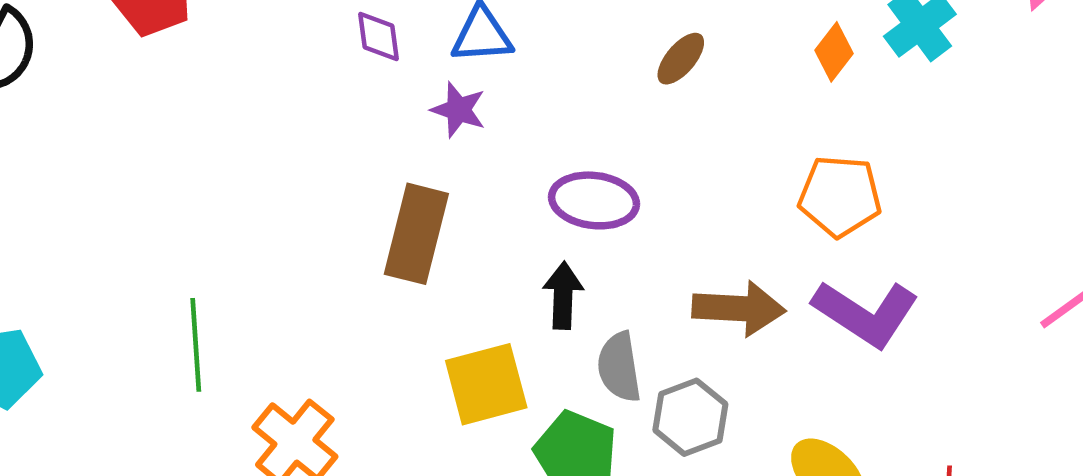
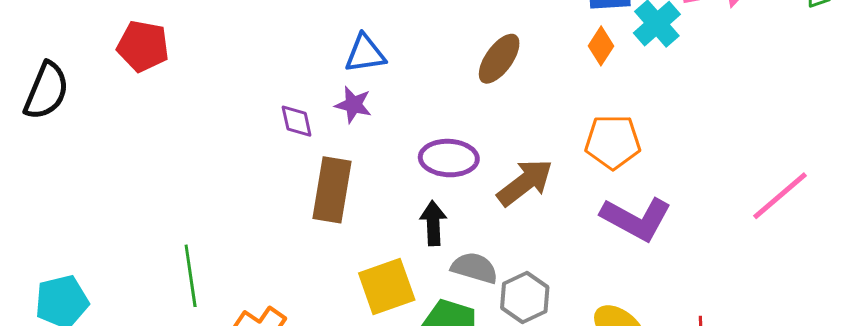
purple diamond: (379, 36) -> (297, 121), moved
brown ellipse: (681, 59) -> (499, 59), size x1.4
brown arrow: (739, 308) -> (525, 183), moved, turned -36
gray semicircle: (619, 367) -> (475, 268), turned 120

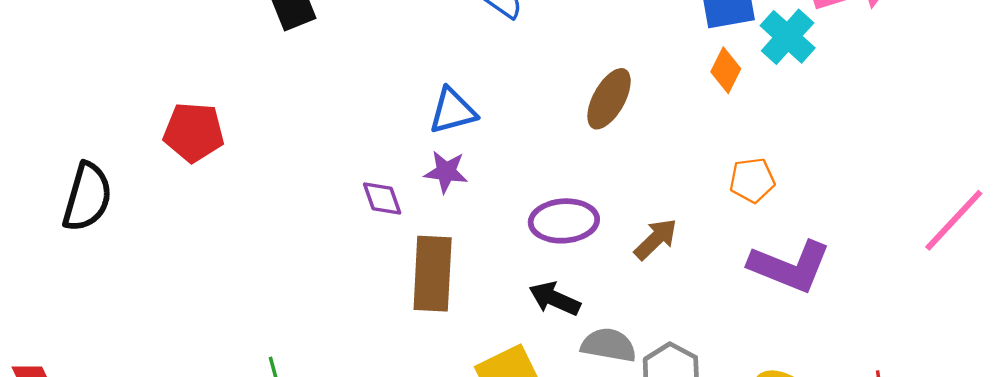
orange pentagon: (613, 142) -> (752, 180), size x0.7
brown arrow: (525, 183) -> (656, 239), size x0.7
black arrow: (433, 223) -> (555, 299), turned -57

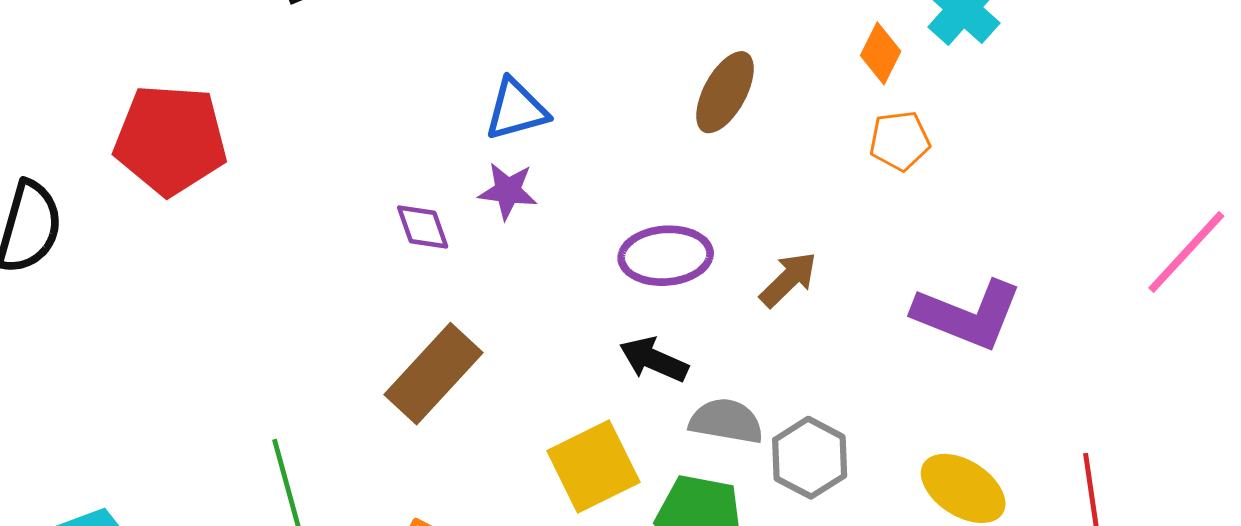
red pentagon: (194, 132) -> (170, 140), size x1.4
orange pentagon: (752, 180) -> (900, 141), moved
brown rectangle: (433, 274) -> (434, 374), moved, turned 40

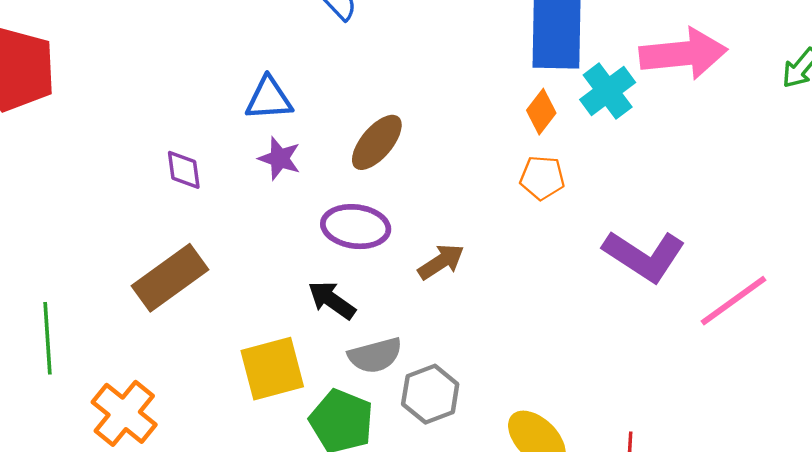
brown ellipse: (725, 92) -> (377, 142), moved
purple star: (508, 191) -> (280, 158), moved
purple L-shape: (968, 315) -> (644, 256), moved
gray semicircle: (726, 421) -> (375, 355), turned 144

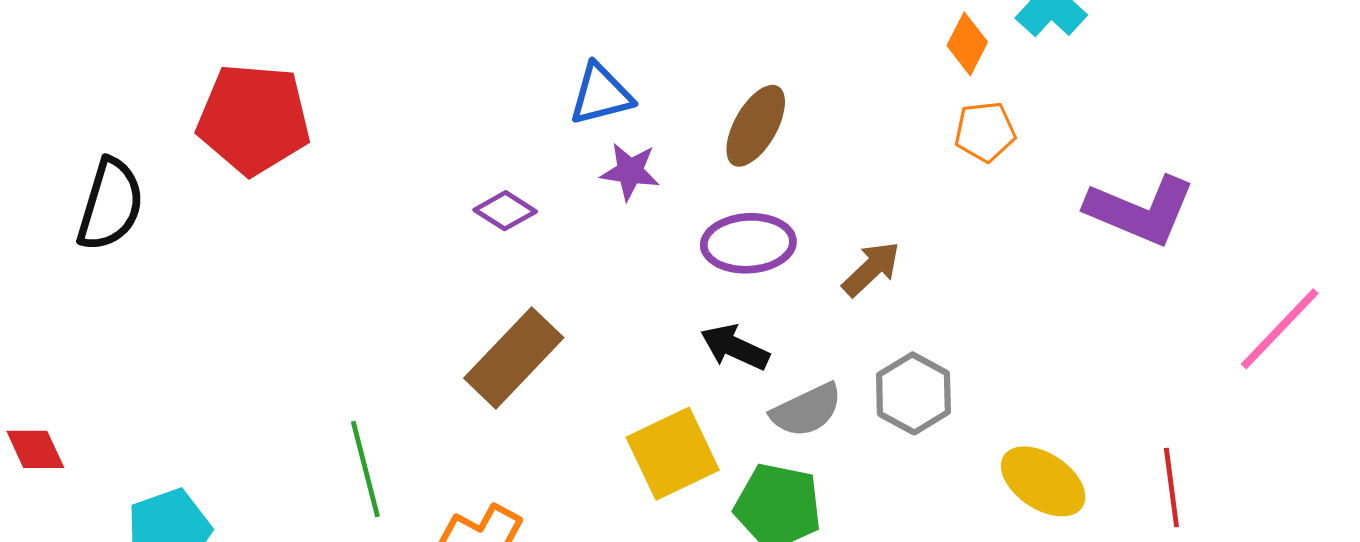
purple diamond: (184, 170) -> (505, 211), turned -39
pink line: (734, 301) -> (1280, 329), moved
gray hexagon: (430, 394) -> (913, 393), moved

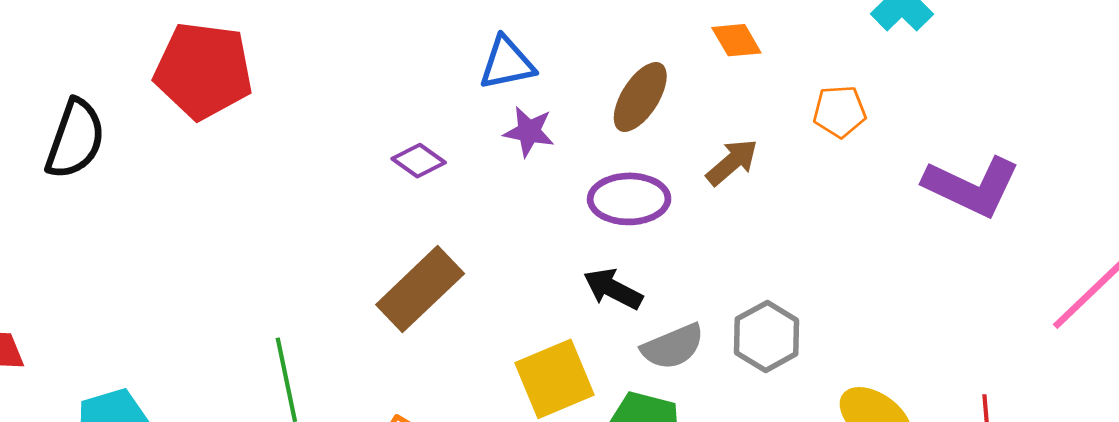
orange diamond: (967, 44) -> (736, 40), moved, turned -60
brown arrow: (871, 269) -> (732, 162), moved

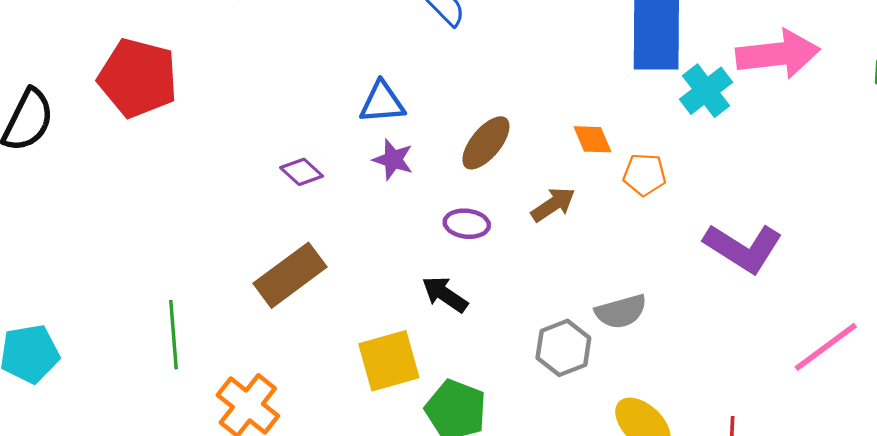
orange diamond: (736, 40) -> (592, 139), moved
purple ellipse: (629, 199) -> (467, 224), size x0.7
gray semicircle: (673, 347) -> (621, 311), moved

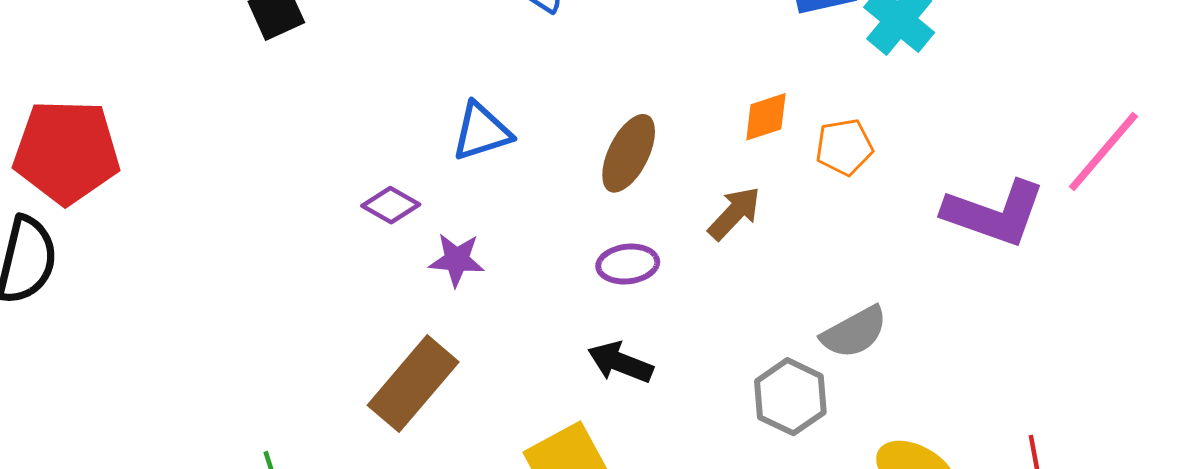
red pentagon: (138, 78) -> (67, 152), moved
orange diamond: (592, 139) -> (766, 117), turned -72
purple star: (393, 160) -> (457, 260), moved
purple diamond: (302, 172) -> (391, 205), moved
pink line: (826, 347) -> (1103, 152), moved

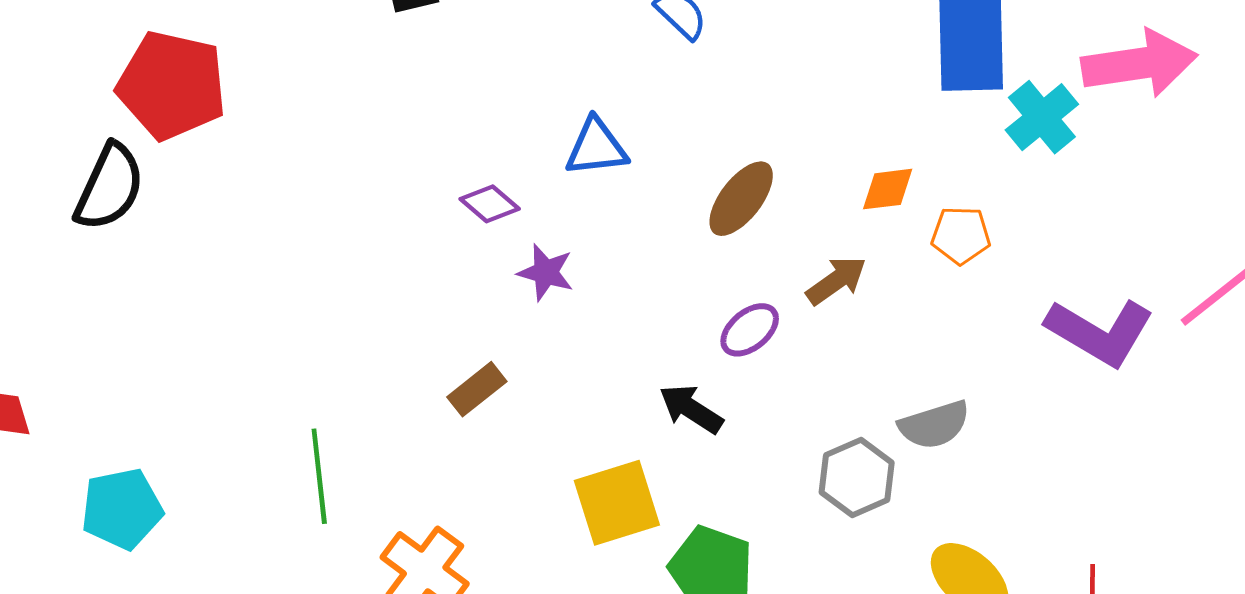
purple ellipse: (628, 264) -> (750, 330), moved, turned -44
brown rectangle: (413, 384) -> (477, 389), size x0.6

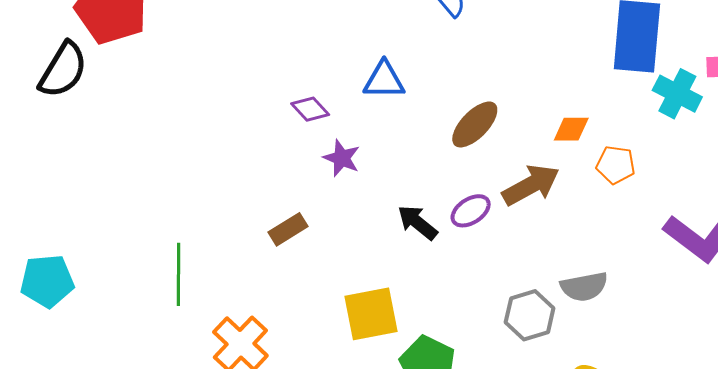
cyan cross: (1042, 117) -> (677, 94), turned -30
brown arrow: (836, 280) -> (531, 185), size x1.4
black arrow: (691, 409) -> (417, 222), moved

